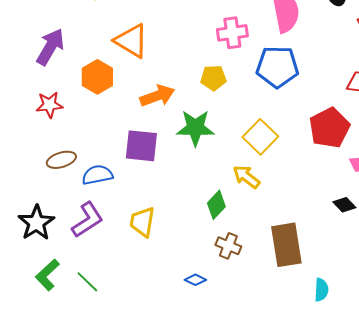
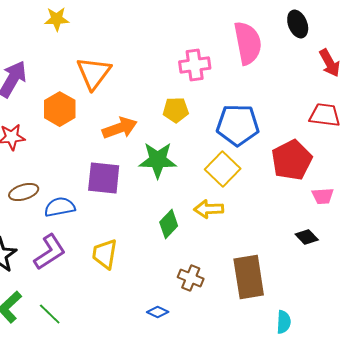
orange triangle: (131, 41) -> (94, 73), turned 36
blue pentagon: (277, 67) -> (238, 125), moved
yellow arrow: (246, 177) -> (209, 209), turned -40
green diamond: (216, 205) -> (169, 224), moved

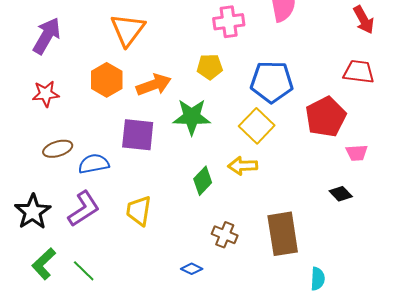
orange hexagon: (60, 109) -> (107, 80), moved

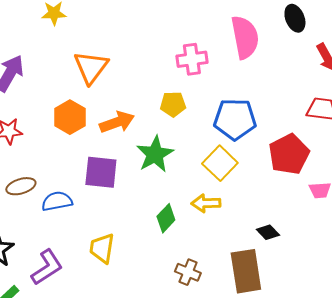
green star: (192, 117) -> (155, 154), turned -30
black diamond: (341, 194) -> (268, 232), moved
purple L-shape: (84, 209) -> (47, 267), moved

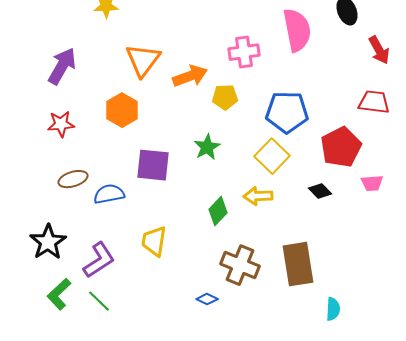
orange arrow: (117, 122) -> (190, 76), moved
green star: (155, 154) -> (207, 147), size x0.7
black diamond: (268, 232) -> (320, 191), moved
brown cross: (188, 272) -> (240, 265), size x1.5

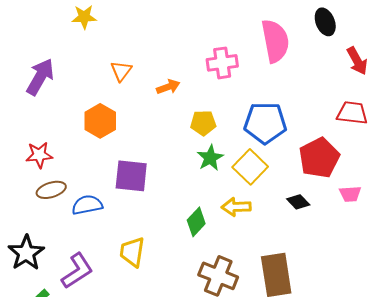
orange triangle: (143, 60) -> (121, 71), size x0.6
orange arrow: (190, 76) -> (168, 87), size x0.7
yellow pentagon: (225, 97) -> (203, 123), moved
red star: (61, 124) -> (39, 155), moved
green star: (207, 147) -> (210, 158), moved

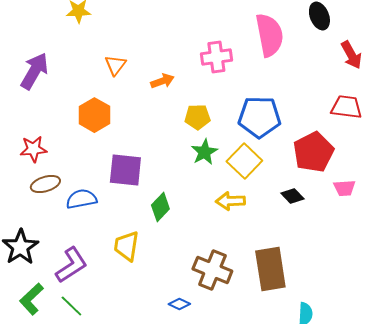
green diamond: (196, 222) -> (160, 207), moved

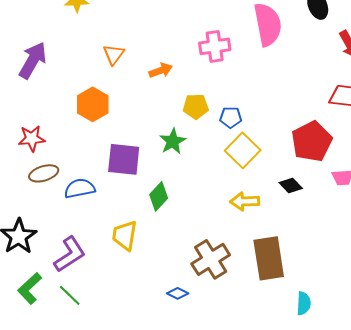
blue pentagon: (259, 117) -> (231, 117), moved, size x0.5
green star: (204, 152) -> (173, 141), moved
yellow arrow: (230, 201) -> (245, 201), moved
brown cross: (212, 270) -> (211, 259), turned 36

